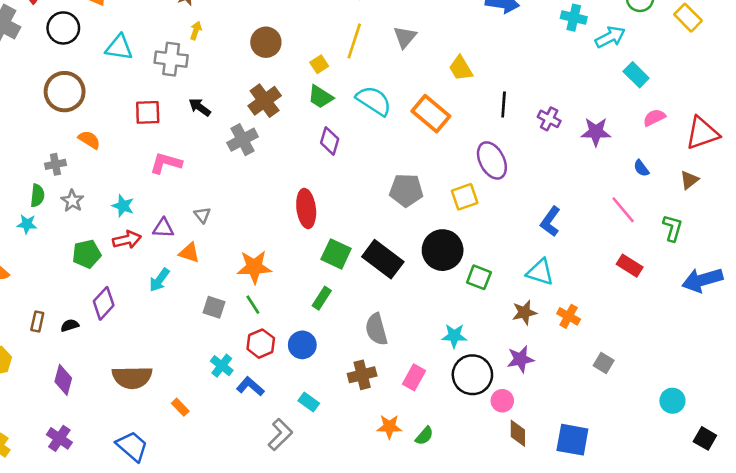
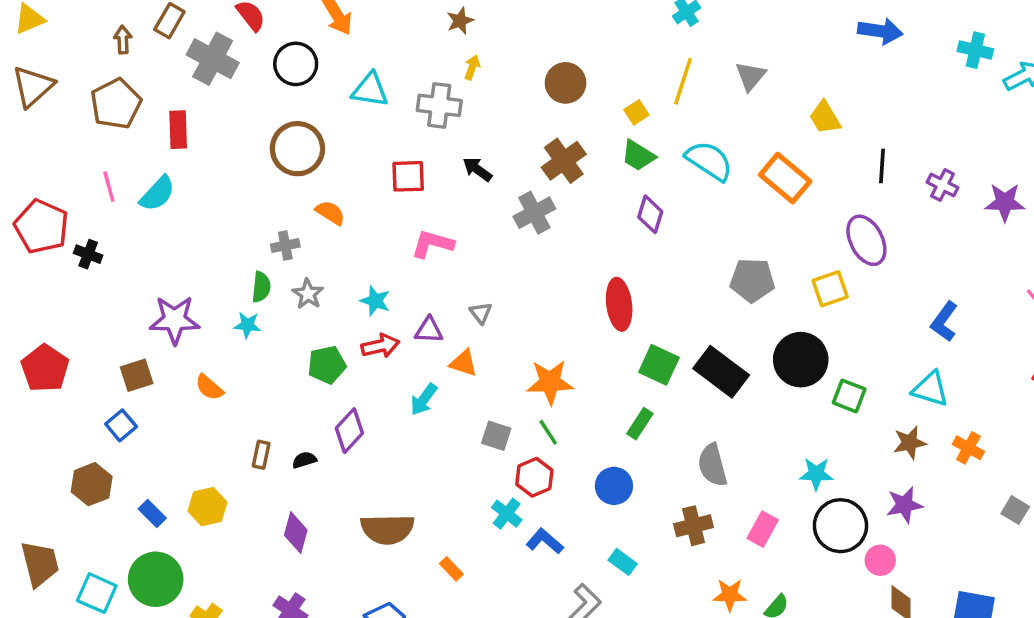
red hexagon: (261, 344) -> (534, 477), moved

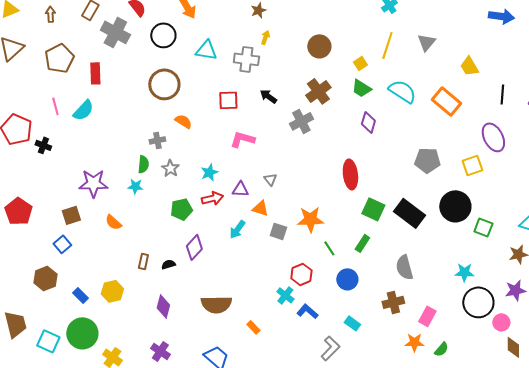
brown arrow: (123, 40) -> (50, 14), moved
cyan star: (375, 301) -> (209, 172), turned 30
green line: (548, 432) -> (329, 248), moved
gray square: (496, 436) -> (278, 231), moved
pink rectangle: (763, 529) -> (427, 316), moved

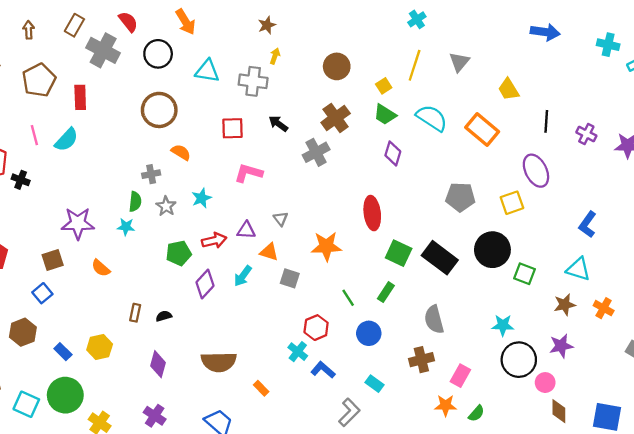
cyan star: (209, 172) -> (202, 198), moved
orange star: (310, 219) -> (326, 246), moved
purple diamond: (194, 247) -> (205, 284), moved

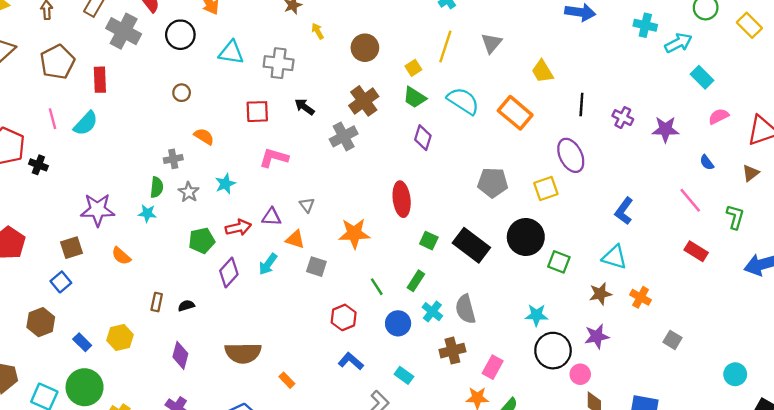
yellow arrow: (275, 56) -> (318, 31), moved, turned -49
brown circle: (159, 110) -> (182, 93), size x0.5
green square: (399, 253) -> (429, 241), size x0.7
cyan cross: (298, 352) -> (432, 312), moved

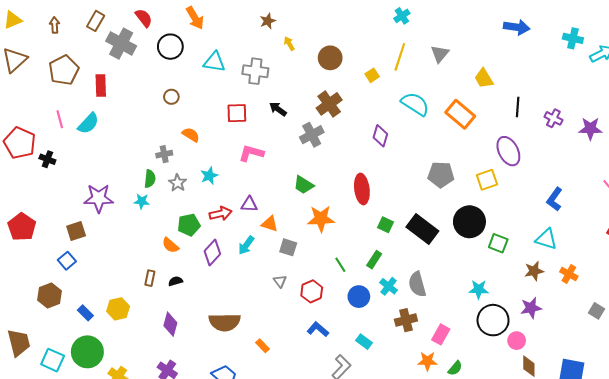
green trapezoid: (415, 97) -> (304, 185), moved
gray triangle: (307, 205) -> (280, 281), moved
orange semicircle: (121, 256) -> (170, 245), moved

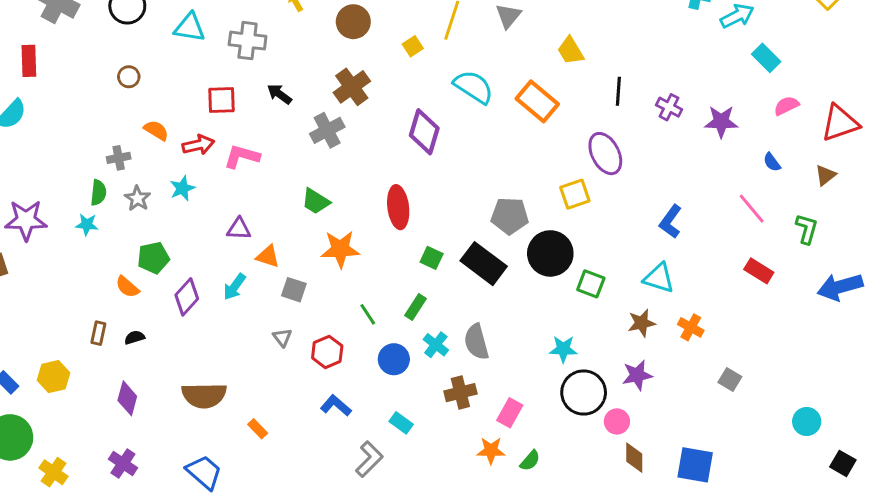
purple diamond: (380, 136) -> (424, 132), size x1.4
gray pentagon: (441, 175) -> (510, 216), moved
red arrow: (221, 214) -> (198, 145), moved

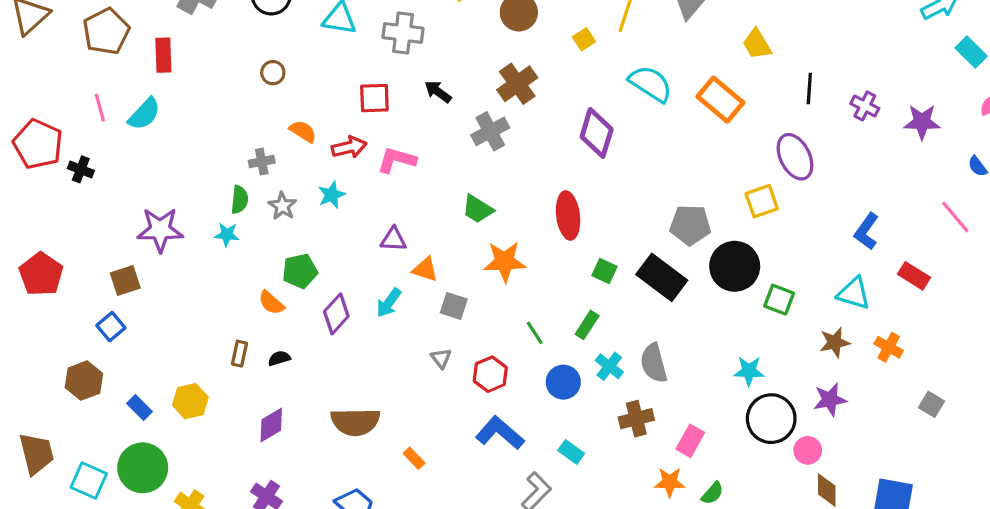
red rectangle: (759, 271) -> (914, 276), moved
purple diamond: (127, 398) -> (271, 425), turned 44
blue L-shape: (336, 406) -> (500, 433), size x1.4

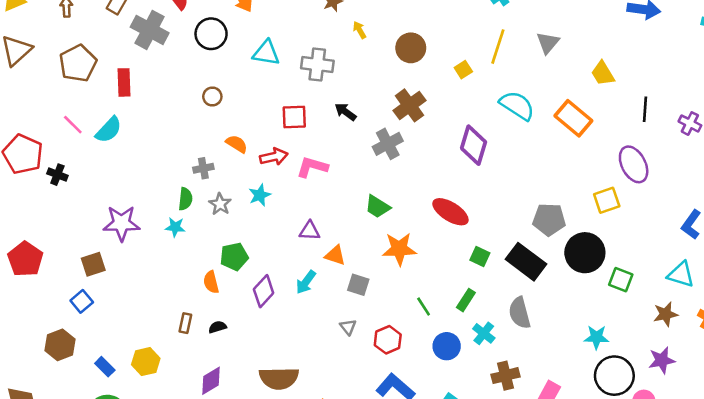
pink line: (100, 108) -> (73, 125), turned -30
red ellipse: (568, 215) -> (450, 212), turned -51
orange semicircle: (271, 303) -> (211, 282), turned 35
gray semicircle: (654, 363) -> (520, 313), moved

